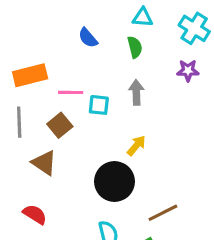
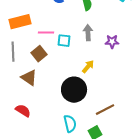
purple star: (188, 71) -> (112, 42), moved

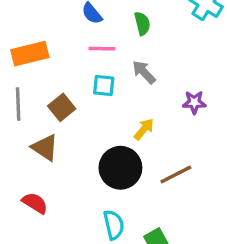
pink line: (46, 33) -> (102, 49), moved
gray arrow: (88, 33) -> (144, 72), turned -42
purple star: (112, 42) -> (194, 102), moved
brown line: (105, 110) -> (176, 174), moved

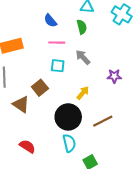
brown square: (62, 107) -> (40, 88), moved
red semicircle: (35, 203) -> (27, 146), moved
cyan semicircle: (114, 225) -> (69, 143), moved

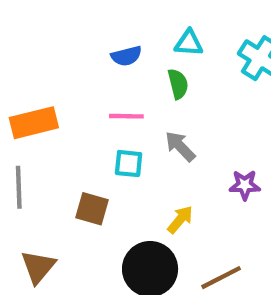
blue semicircle: (50, 21) -> (126, 56), moved, turned -64
brown square: (40, 88) -> (92, 209), turned -35
brown triangle: (21, 104) -> (38, 267), moved, turned 36

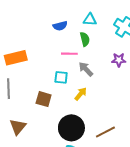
pink line: (126, 116) -> (69, 54), moved
purple star: (245, 185) -> (119, 60), moved
yellow arrow: (180, 219) -> (81, 94), moved

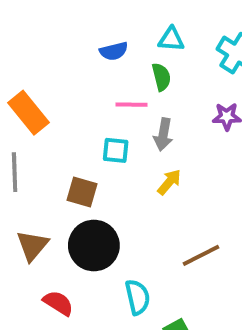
orange rectangle: (16, 58) -> (28, 113), turned 65
gray arrow: (86, 69) -> (163, 134), turned -126
yellow arrow: (81, 94) -> (169, 182), moved
black circle: (71, 128) -> (94, 245), moved

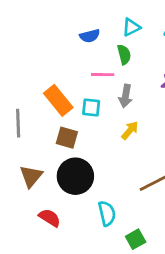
cyan triangle: (171, 39) -> (131, 27), turned -30
orange rectangle: (28, 113) -> (58, 100), moved

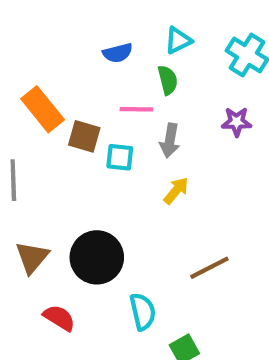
orange rectangle: (58, 100) -> (43, 109), moved
brown square: (67, 138) -> (84, 136), moved

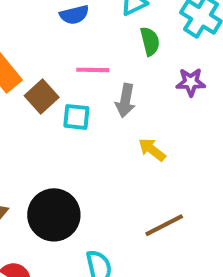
green semicircle: (168, 80) -> (150, 41), moved
brown square: (84, 136) -> (42, 96), turned 32
yellow arrow: (176, 191) -> (152, 150), moved, turned -92

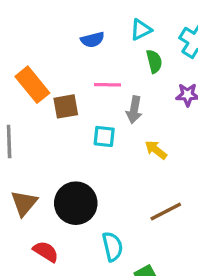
brown square: (42, 96) -> (66, 106), turned 32
cyan square: (76, 117) -> (104, 136), moved

